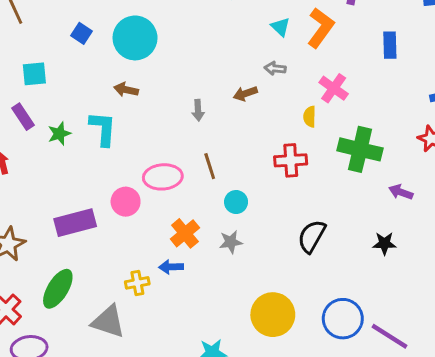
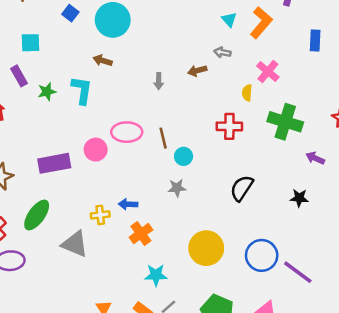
brown line: (210, 166) -> (163, 138), moved
orange cross: (185, 233) -> (141, 234), moved

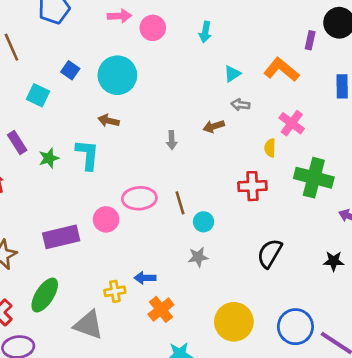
cyan triangle: (229, 20) -> (232, 74), moved, turned 42
orange L-shape: (261, 23) -> (281, 70), turned -88
cyan square: (31, 43) -> (38, 95), moved, turned 30

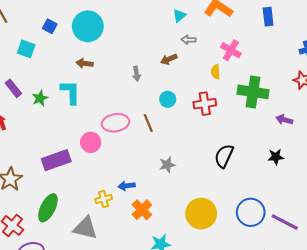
cyan circle: (203, 222) -> (168, 99), moved

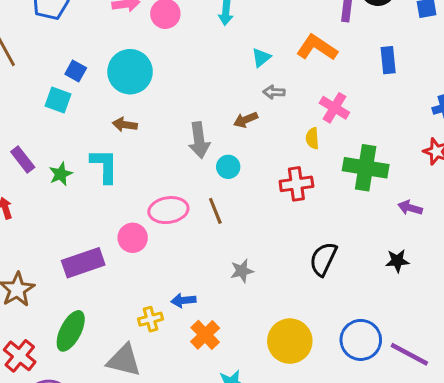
cyan square: (26, 49) -> (58, 100), moved
gray arrow: (136, 74) -> (199, 140), size x1.6
cyan circle: (168, 99) -> (228, 167), moved

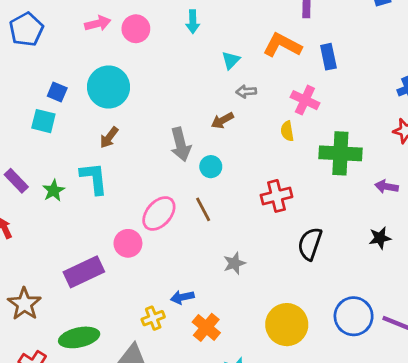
blue rectangle: (388, 60) -> (328, 57), moved
brown arrow: (125, 125) -> (109, 137), turned -55
red cross: (296, 184) -> (277, 196), moved
pink ellipse: (168, 210) -> (159, 214), turned -33
green ellipse: (71, 331) -> (79, 337), turned 57

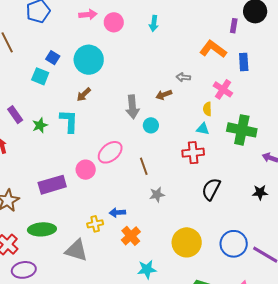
cyan triangle: (231, 60) -> (203, 129), moved, turned 48
brown line: (203, 209) -> (144, 166), moved

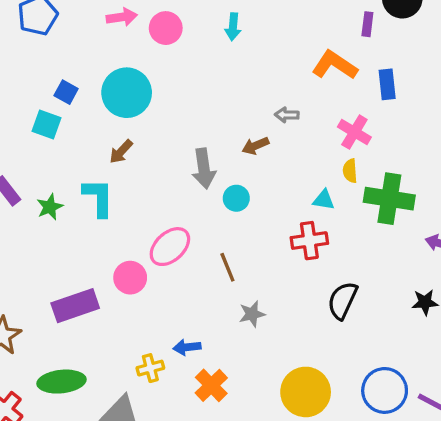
yellow semicircle: (207, 109) -> (350, 171), moved

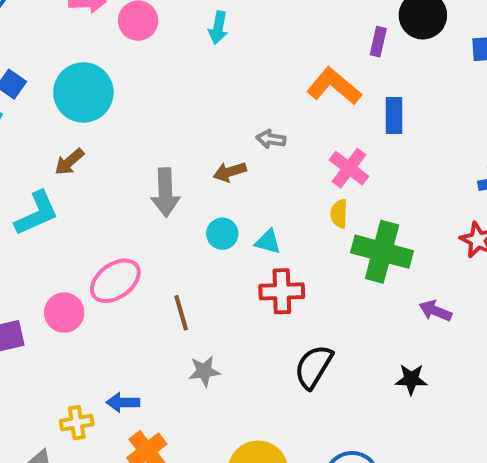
cyan L-shape: (98, 198) -> (37, 213), turned 60
cyan circle: (236, 198) -> (222, 234), moved
cyan triangle: (324, 200) -> (268, 242), moved

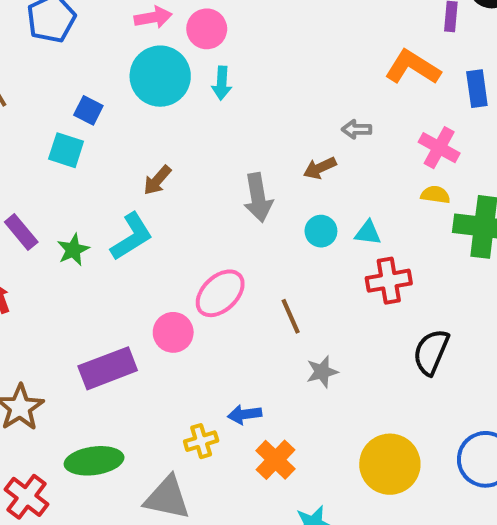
cyan arrow: (218, 28) -> (222, 83), moved
cyan circle: (83, 92) -> (160, 76), moved
yellow semicircle: (339, 214) -> (435, 195), turned 104

